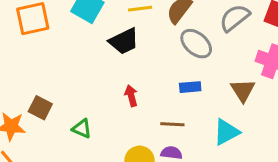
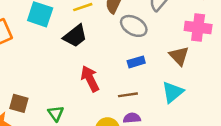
red arrow: (131, 96) -> (90, 79), size x1.5
green triangle: (82, 129) -> (56, 113), turned 42

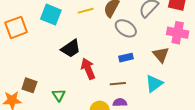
black trapezoid: (75, 36) -> (71, 49), moved

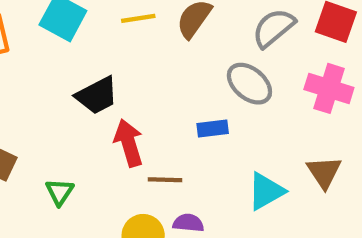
gray ellipse: (126, 28) -> (249, 84), moved
brown triangle: (161, 55) -> (324, 172), moved
brown line: (118, 84) -> (165, 180), moved

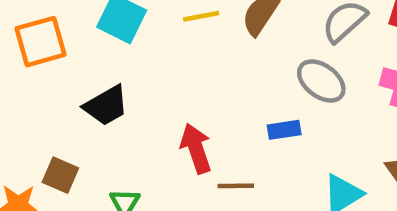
black trapezoid: (97, 95) -> (106, 106), moved

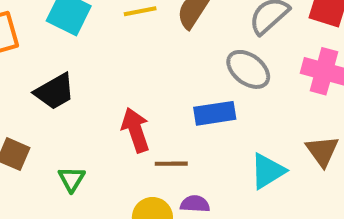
blue rectangle: (284, 130) -> (215, 113), size x1.4

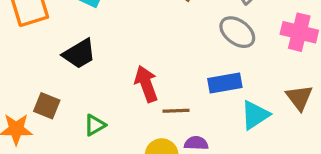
blue rectangle: (215, 113) -> (225, 83), moved
green triangle: (72, 179) -> (95, 125), turned 30

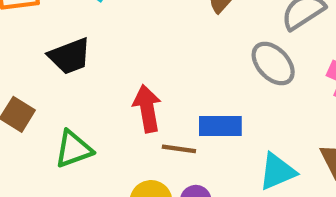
blue rectangle: (225, 83) -> (220, 126), moved
green triangle: (95, 125) -> (73, 149), size x1.4

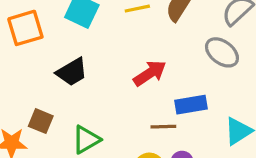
red arrow: (147, 109) -> (150, 73), moved, turned 76

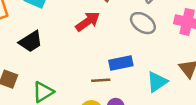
red arrow: (150, 73) -> (88, 21), moved

